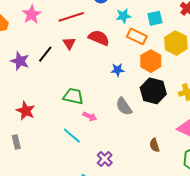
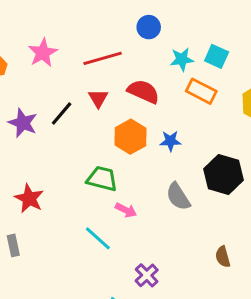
cyan square: (155, 18) -> (217, 56), moved, turned 35
orange hexagon: (151, 61) -> (130, 137), moved

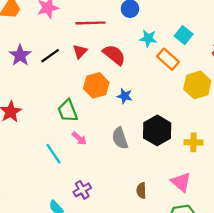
cyan square: (217, 56) -> (184, 35), moved
orange rectangle: (201, 91) -> (168, 59), moved
green trapezoid: (102, 179) -> (68, 111), turned -140

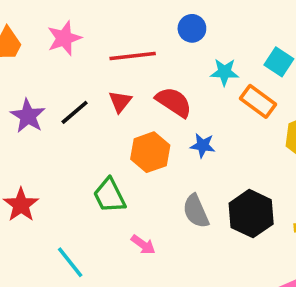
blue star: (125, 96) -> (203, 145), moved
pink arrow: (79, 138) -> (143, 245), moved
gray semicircle: (120, 138) -> (196, 211), moved
cyan line: (53, 154) -> (70, 262), moved

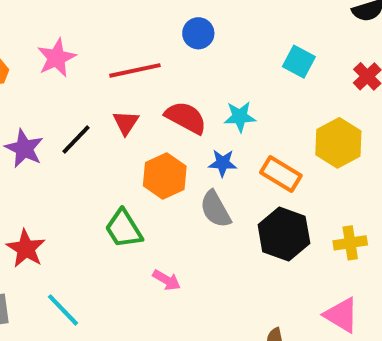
cyan star: (224, 72) -> (240, 117), moved
orange rectangle: (258, 101) -> (281, 174), moved
gray semicircle: (196, 211) -> (215, 209), moved
cyan line: (70, 262) -> (63, 310), moved

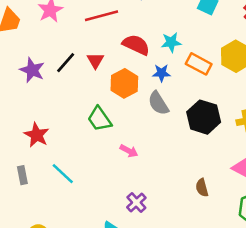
red triangle: (126, 123) -> (95, 61), moved
orange rectangle: (281, 174) -> (199, 64), moved

